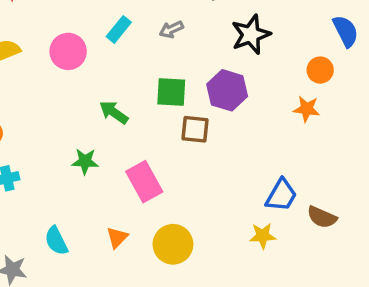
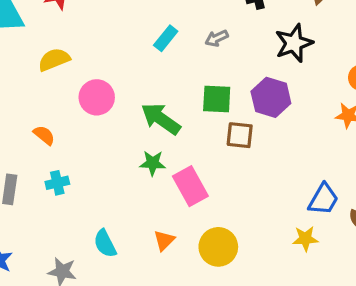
pink circle: (68, 51) -> (97, 97), moved
green arrow: (114, 112) -> (161, 119), size x1.4
green star: (85, 161) -> (153, 163), moved

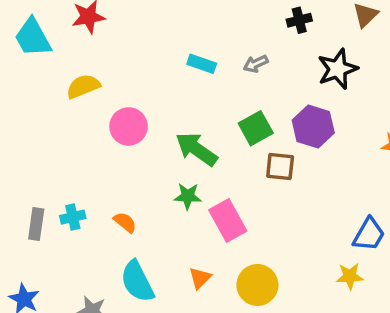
cyan rectangle: (166, 38) -> (202, 64), turned 70
green square: (217, 99) -> (256, 128), turned -32
orange semicircle: (44, 135) -> (125, 222), moved
cyan cross: (57, 183) -> (73, 217), moved
cyan semicircle: (105, 244) -> (137, 281), size x1.4

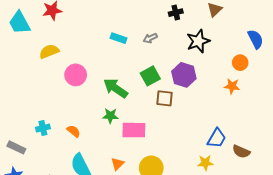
pink rectangle: (228, 221) -> (134, 130), turned -60
gray rectangle: (36, 224) -> (16, 147), moved, turned -72

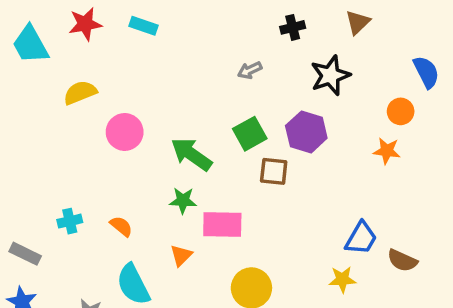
cyan rectangle: (119, 38) -> (143, 26), moved
orange triangle: (118, 164) -> (181, 255), moved

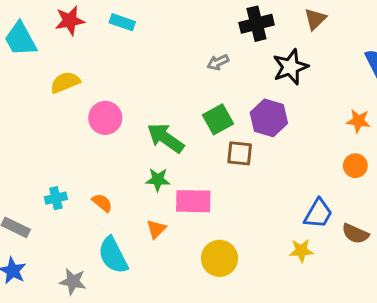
black cross: (293, 27) -> (257, 24), size x1.5
orange circle: (401, 111) -> (355, 166), moved
orange star: (387, 151) -> (358, 121), moved

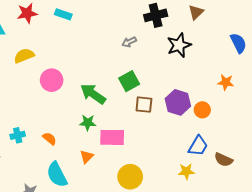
purple hexagon: (269, 118) -> (178, 102), moved
orange circle: (355, 166) -> (202, 110), moved

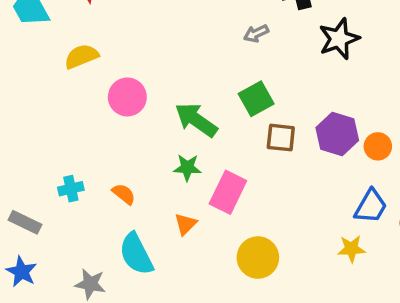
pink rectangle: (112, 137) -> (228, 192), turned -65

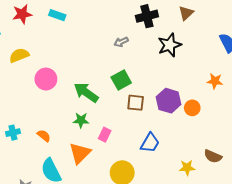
pink rectangle: (228, 192) -> (105, 135), size x0.6
blue trapezoid: (371, 206) -> (150, 143), moved
orange triangle: (186, 224) -> (80, 153), size x1.6
yellow star: (351, 249) -> (187, 168), moved

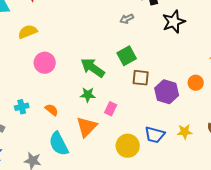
pink circle: (46, 79) -> (45, 63), moved
purple hexagon: (169, 101) -> (167, 92), moved
blue trapezoid: (150, 143) -> (155, 135), moved, turned 75
yellow star: (187, 168) -> (185, 132), moved

